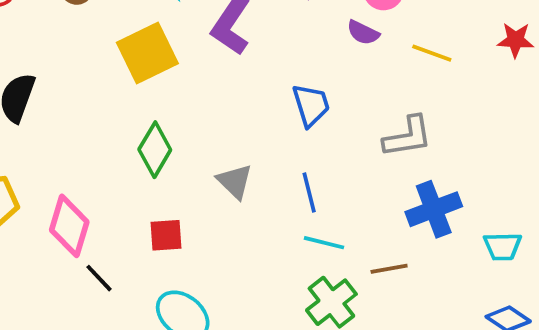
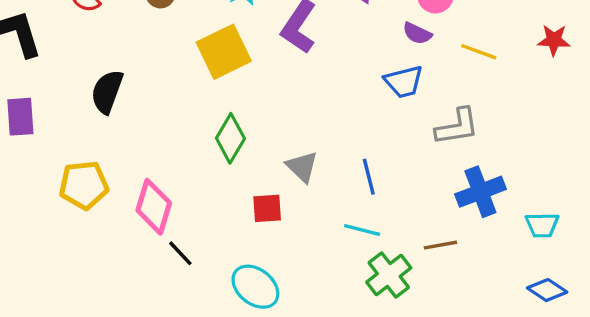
blue trapezoid: (311, 105) -> (404, 82), moved, turned 93
red square: (166, 235) -> (267, 208), moved
cyan line: (324, 243) -> (362, 230), moved

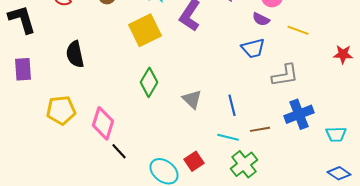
red star: (554, 40) -> (343, 54), moved
black semicircle: (107, 92) -> (75, 54), turned -32
red square: (267, 208) -> (194, 161), moved, turned -30
brown line: (440, 245) -> (260, 129), moved

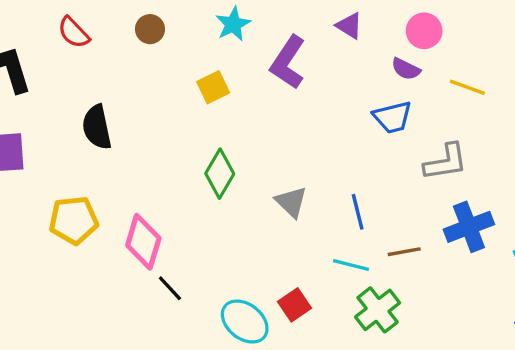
yellow square: (145, 30) -> (213, 87), size x0.6

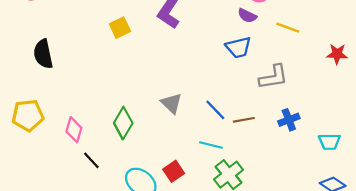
green diamond: (220, 174) -> (123, 123), moved
blue line: (358, 212) -> (215, 110), turned -30
blue cross: (469, 227) -> (289, 120), size x0.7
pink diamond: (143, 242) -> (74, 130), size x0.7
brown line: (404, 252) -> (244, 120), moved

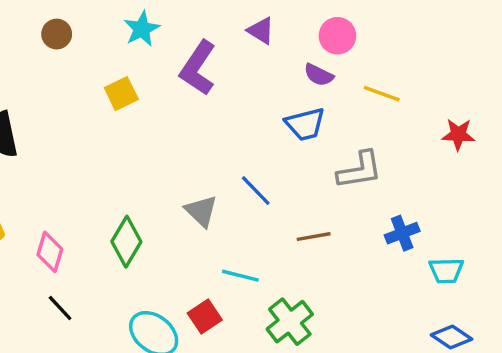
blue line: (215, 110) -> (256, 191), moved
blue cross: (289, 120) -> (402, 233), moved
cyan line: (211, 145) -> (240, 276), moved
black line: (91, 160) -> (60, 308), moved

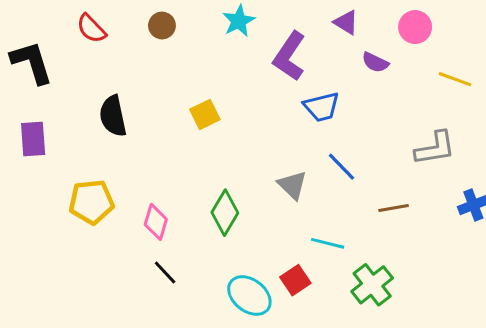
purple semicircle: (319, 75) -> (375, 62), moved
yellow square: (121, 94) -> (205, 114), moved
blue trapezoid: (305, 124) -> (322, 107), moved

